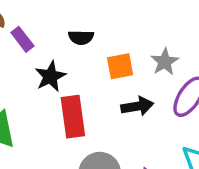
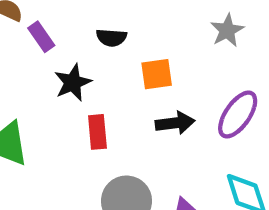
gray star: (165, 62) -> (227, 30), moved
red rectangle: (73, 117) -> (97, 132), size x0.7

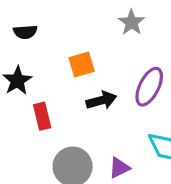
black semicircle: (111, 38) -> (25, 32), moved

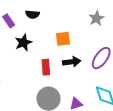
red rectangle: (42, 116) -> (46, 67), moved

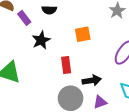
black arrow: (72, 62) -> (92, 80), moved

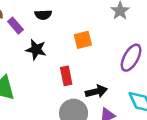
black star: (41, 40) -> (36, 50), turned -30

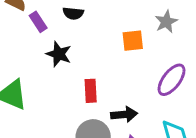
orange square: (83, 40) -> (133, 41), moved

